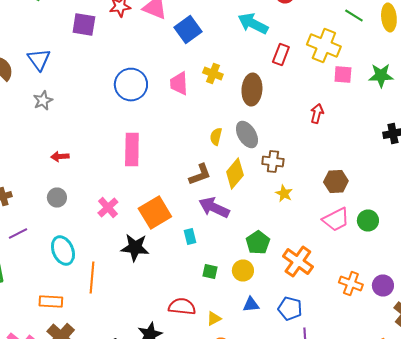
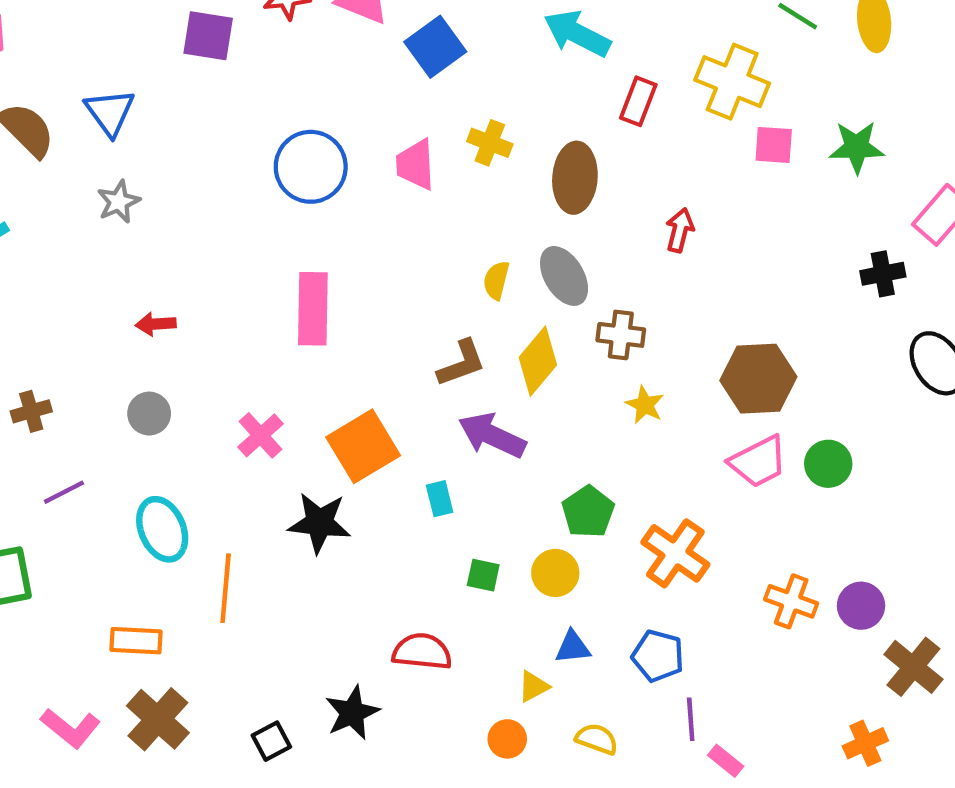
red arrow: (317, 114) -> (680, 230), moved
brown hexagon: (336, 182) -> (758, 379), size x1.4
yellow triangle: (214, 318) -> (533, 687), moved

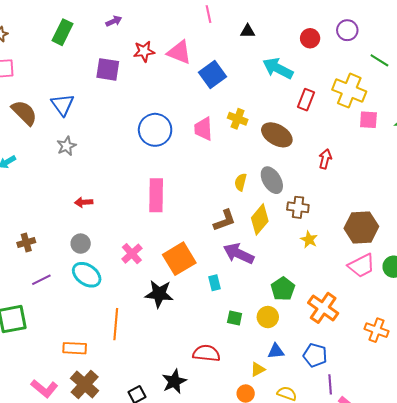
brown ellipse: (575, 178) -> (277, 135), turned -64
cyan ellipse: (162, 529) -> (87, 275), moved, turned -32

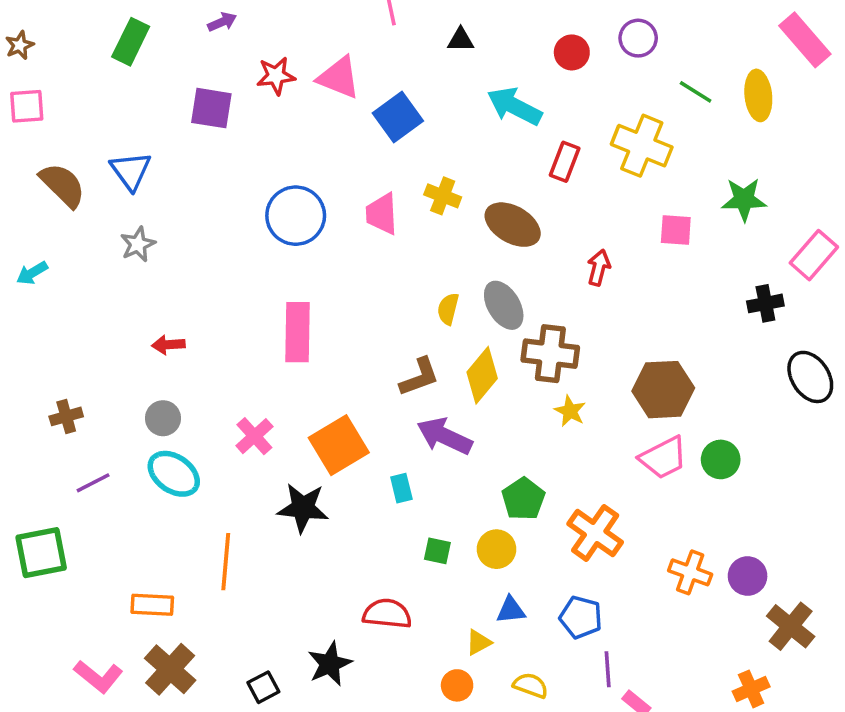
pink square: (368, 120) -> (676, 230), moved
brown cross: (298, 207) -> (550, 354), size x1.4

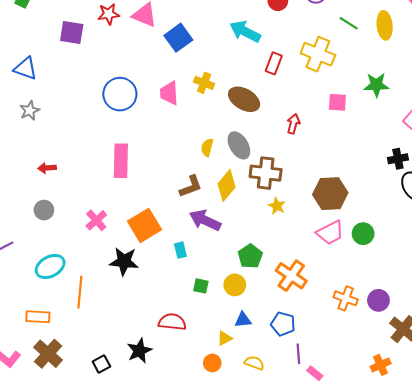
blue triangle: (131, 171) -> (25, 68), turned -35
black cross: (765, 303) -> (398, 159), moved
cyan ellipse: (174, 474) -> (50, 266), moved, turned -64

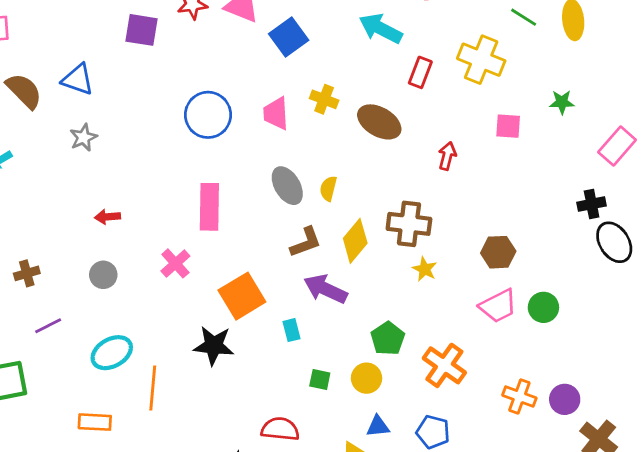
green star: (376, 85) -> (562, 102), size x0.7
gray ellipse: (239, 145) -> (287, 186), moved
brown hexagon: (330, 194) -> (498, 252), size x0.7
pink cross: (96, 220) -> (175, 263), moved

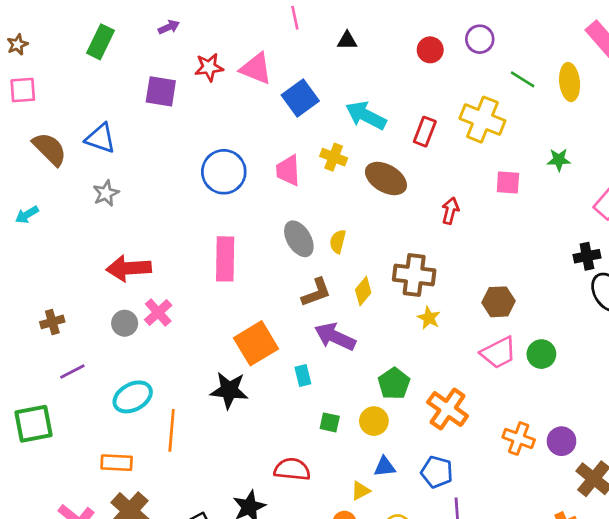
cyan arrow: (381, 29) -> (366, 116), moved
red arrow: (108, 217) -> (129, 268), size x1.8
yellow diamond: (355, 241) -> (363, 291), size x0.7
pink cross: (175, 263) -> (158, 313), moved

